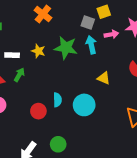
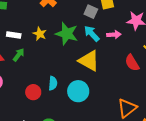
pink arrow: (111, 34) -> (114, 35), moved
cyan arrow: (91, 45) -> (92, 34), turned -36
yellow triangle: (104, 78) -> (89, 61), moved, size x1.6

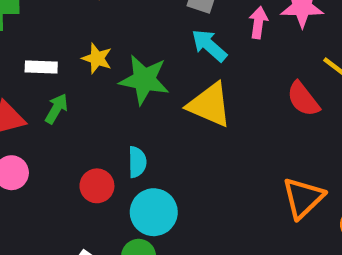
green star: (67, 34) -> (144, 80), moved
pink arrow: (114, 35) -> (258, 22), moved, turned -72
cyan circle: (78, 91) -> (154, 212), moved

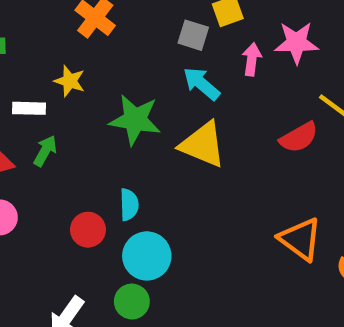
yellow star: (97, 58) -> (70, 81), moved
red semicircle: (303, 99) -> (299, 137), turned -81
orange triangle: (303, 198) -> (300, 239), turned -39

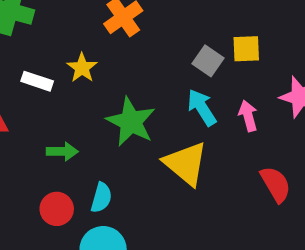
pink arrow: (252, 59) -> (248, 116), moved, turned -40
red semicircle: (299, 137) -> (276, 184), turned -108
green arrow: (45, 151) -> (62, 151), moved, turned 44

